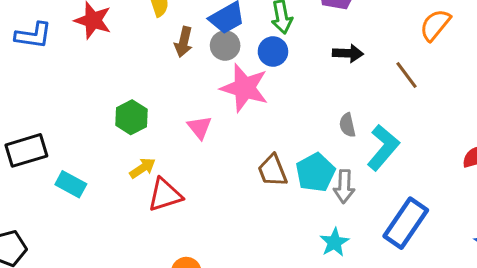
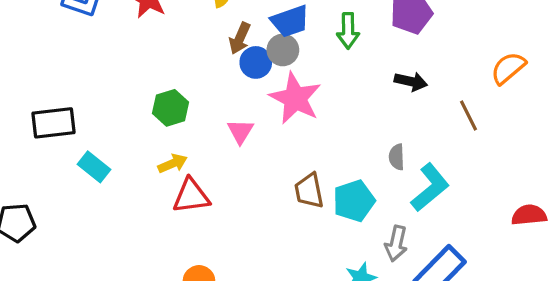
blue circle: (273, 52) -> (256, 62), moved
gray arrow: (344, 186) -> (396, 243), moved

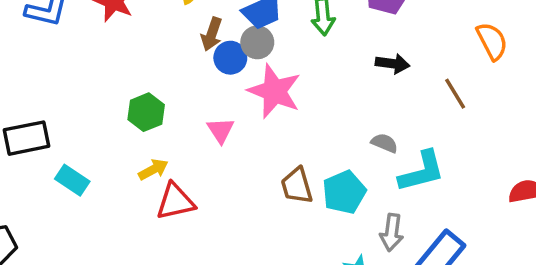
orange semicircle: (508, 68) -> (492, 41), turned 108
gray semicircle: (397, 157) -> (384, 143), turned 120
cyan L-shape: (430, 187) -> (422, 171), turned 30

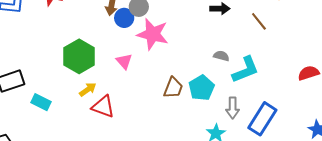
green hexagon: (146, 112) -> (79, 56), size x1.5
brown trapezoid: (297, 186) -> (173, 88), turned -135
red triangle: (175, 201) -> (103, 107), turned 40

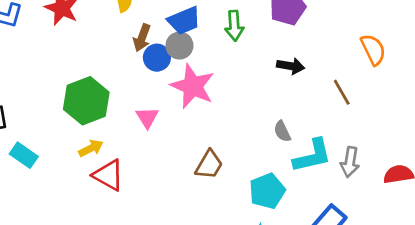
gray semicircle: (221, 56) -> (282, 131), turned -140
cyan pentagon: (202, 88) -> (267, 191), moved
gray arrow: (233, 108) -> (350, 162), moved

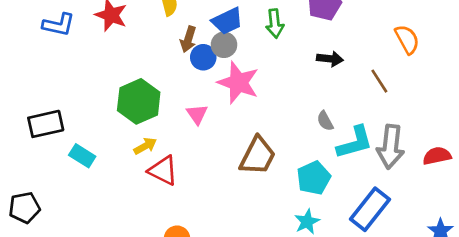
gray arrow: (350, 162) -> (391, 147), size x1.5
brown trapezoid: (209, 165) -> (258, 156), size x1.4

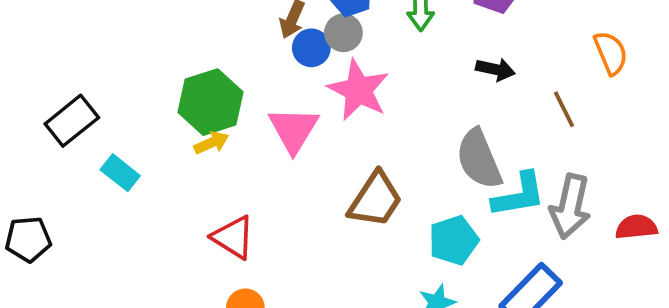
pink triangle: (197, 114) -> (294, 130), size x1.6
gray semicircle: (325, 121) -> (479, 159), size x2.0
black rectangle: (46, 124) -> (72, 121), turned -32
yellow arrow: (145, 146) -> (211, 143), moved
red triangle: (163, 171) -> (233, 237), moved

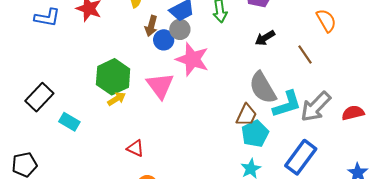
black arrow: (495, 69) -> (265, 38), turned 144
brown trapezoid: (375, 200) -> (246, 115), moved, size x0.7
gray arrow: (570, 207) -> (316, 107), turned 40
red triangle: (233, 237) -> (135, 148), size x0.7

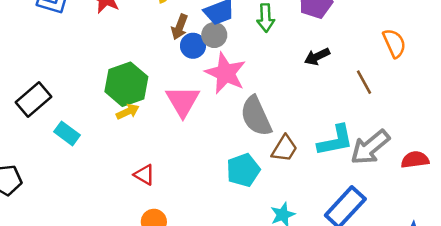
gray semicircle: (263, 88) -> (256, 116), moved
cyan pentagon: (255, 134) -> (243, 170), moved

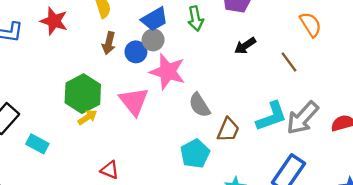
brown arrow: (180, 27) -> (109, 43), moved
gray semicircle: (256, 116) -> (199, 105), size x0.7

